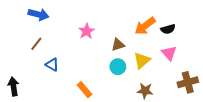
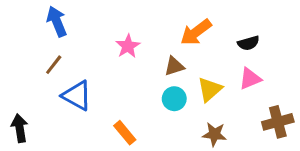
blue arrow: (38, 14) -> (57, 21), turned -126
orange arrow: (145, 26) -> (196, 32), moved
pink triangle: (169, 53) -> (250, 79), turned 49
blue triangle: (52, 65) -> (77, 96), size x1.5

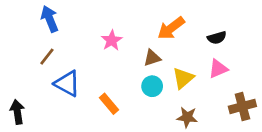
orange rectangle: (125, 133) -> (109, 104), moved

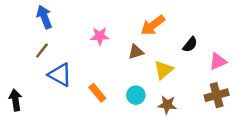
black semicircle: (217, 38) -> (190, 45), moved, turned -35
pink star: (112, 40) -> (100, 36), turned 30
pink triangle: (218, 69) -> (218, 61), moved
cyan circle: (152, 86) -> (136, 95), moved

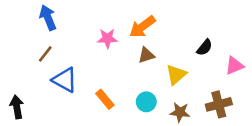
orange arrow: (153, 25) -> (142, 27), moved
brown cross: (217, 95) -> (219, 104), moved

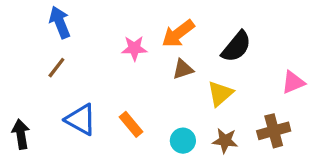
black semicircle: (205, 47) -> (236, 47), moved, size x1.5
blue triangle: (65, 80) -> (81, 120), moved
cyan circle: (146, 102) -> (183, 141), moved

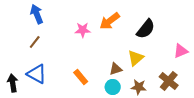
brown triangle: (183, 69) -> (116, 69), moved
blue triangle: (81, 120) -> (37, 74), moved
brown cross: (274, 131) -> (169, 81), turned -36

